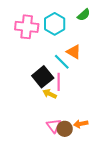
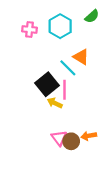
pink cross: (27, 27) -> (30, 29), size x0.6

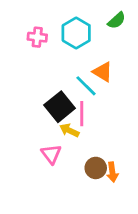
orange arrow: (89, 136) -> (112, 172), turned -88
pink triangle: (59, 138) -> (51, 154), moved
brown circle: (71, 141) -> (96, 168), moved

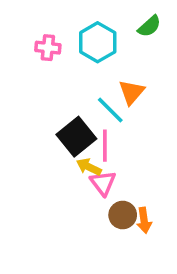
orange triangle: (103, 72) -> (132, 92), turned 40
pink triangle: (51, 154) -> (103, 183), moved

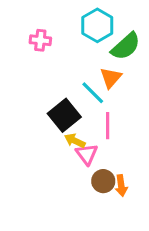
green semicircle: (149, 26) -> (126, 46), moved, size x1.5
cyan hexagon: (98, 42) -> (97, 25), moved
pink line: (105, 146) -> (108, 126), moved

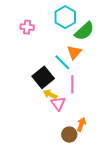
brown circle: (103, 181) -> (69, 135), moved
orange arrow: (121, 186) -> (81, 124), turned -152

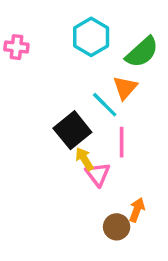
cyan hexagon: (65, 17) -> (91, 37), moved
pink cross: (27, 27) -> (16, 47), moved
yellow arrow: (50, 94) -> (84, 159), turned 32

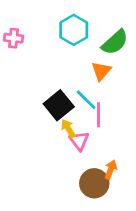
cyan line: (105, 105) -> (86, 100), moved
brown circle: (117, 227) -> (94, 183), size x1.4

